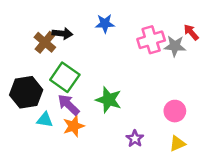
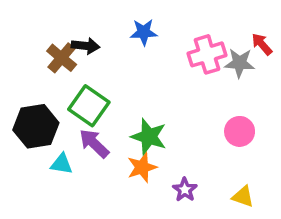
pink circle: (175, 111) -> (240, 131), moved
orange star: (74, 126) -> (142, 167), moved
yellow triangle: (177, 144) -> (243, 196), turned 42

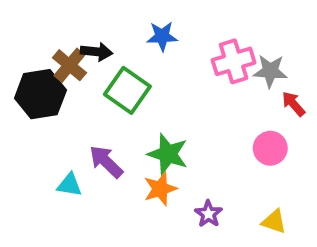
red arrow: (262, 44) -> (293, 104), moved
green square: (89, 106) -> (127, 90), moved
black hexagon: (36, 126) -> (40, 94), moved

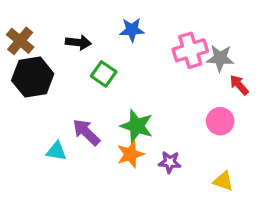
brown cross: (69, 65) -> (20, 41), moved
green square: (127, 90) -> (104, 74), size x0.7
purple star: (208, 214) -> (170, 162), moved, turned -30

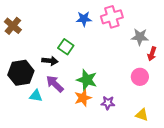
black arrow: (78, 42) -> (50, 61), moved
pink cross: (190, 50) -> (112, 17), moved
black hexagon: (33, 77) -> (21, 73), moved
red arrow: (239, 85) -> (152, 54), turned -120

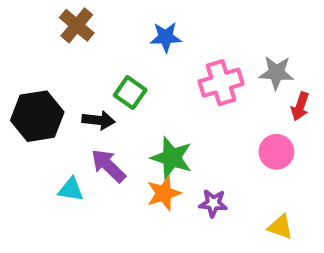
pink cross: (112, 17) -> (221, 83), moved
brown cross: (13, 26) -> (77, 25), moved
black hexagon: (21, 73) -> (37, 116), moved

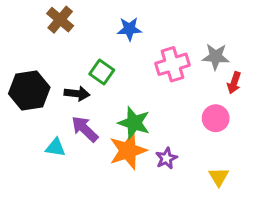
orange star: (164, 193) -> (128, 151), size x1.4
purple star: (213, 203) -> (166, 158), turned -30
yellow triangle: (280, 227) -> (219, 177), turned 40

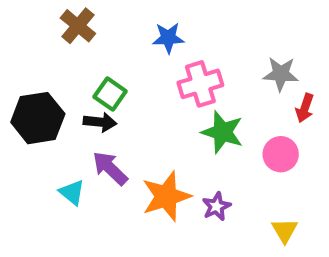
pink cross: (173, 64) -> (200, 84), moved
green square: (102, 72) -> (110, 94), moved
green star: (134, 123) -> (222, 132), moved
cyan triangle: (55, 147) -> (72, 192), turned 30

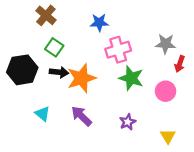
green square: (110, 94) -> (54, 47), moved
purple arrow: (110, 168) -> (81, 116), moved
orange star: (166, 196) -> (81, 78), moved

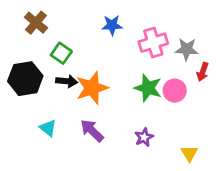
brown cross: (46, 15) -> (36, 23), moved
pink cross: (118, 50) -> (153, 43), moved
pink circle: (166, 91) -> (175, 91), moved

